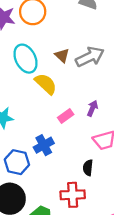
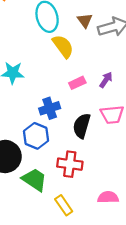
blue hexagon: (17, 162) -> (36, 136), moved
black semicircle: (88, 168) -> (82, 126), moved, size x1.5

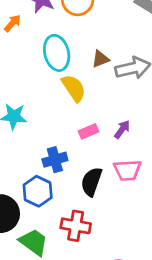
brown triangle: (85, 20) -> (100, 59), turned 42

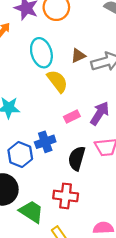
purple arrow: (122, 129) -> (100, 113), size x1.5
blue hexagon: (38, 191) -> (20, 154), moved

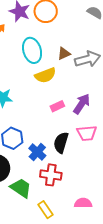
yellow semicircle: (57, 81) -> (45, 75), turned 105
blue cross: (45, 142) -> (37, 152), moved, turned -30

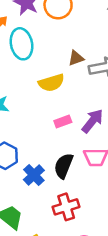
cyan ellipse: (32, 50) -> (21, 44), moved
red cross: (51, 175) -> (66, 207), moved, turned -30

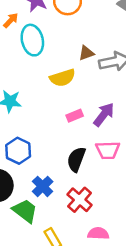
blue cross: (34, 175) -> (43, 186), moved
red cross: (66, 207) -> (80, 200), turned -30

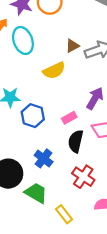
pink rectangle: (75, 116) -> (69, 118), moved
blue hexagon: (18, 151) -> (33, 116), moved
blue cross: (43, 186) -> (44, 158), moved

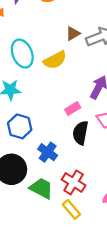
cyan ellipse: (23, 41) -> (22, 54), moved
blue hexagon: (33, 116) -> (20, 126), moved
red cross: (83, 177) -> (74, 182), moved

